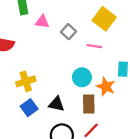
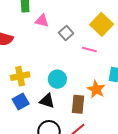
cyan circle: (82, 77) -> (57, 79), moved

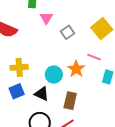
pink triangle: (42, 21) -> (46, 18), turned 40
pink line: (89, 50) -> (94, 57), moved
orange star: (96, 89) -> (76, 69), moved

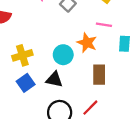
brown rectangle: (70, 101) -> (99, 75), moved

